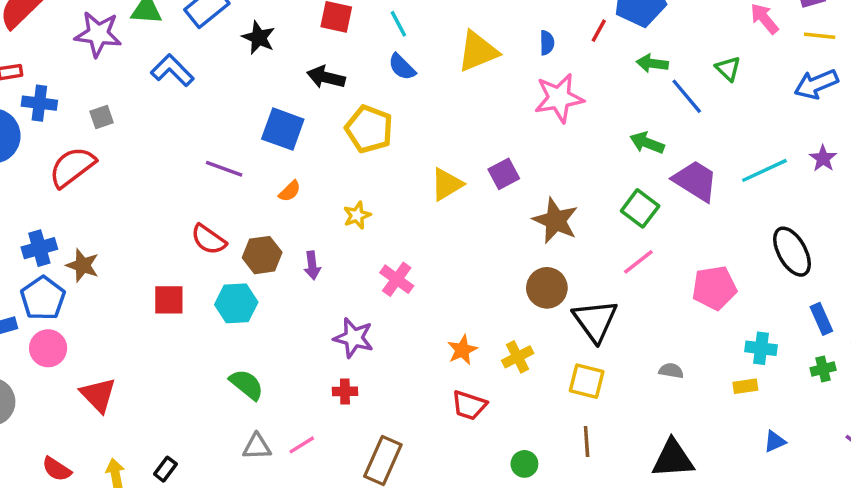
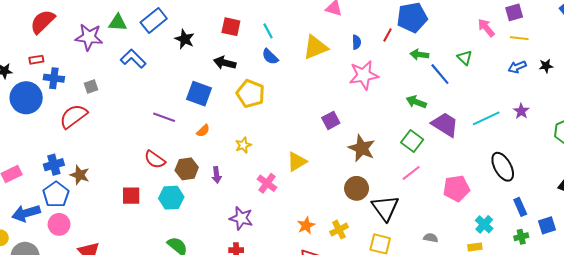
blue arrow: (816, 84) -> (517, 67), size x0.7
yellow triangle: (447, 184) -> (297, 162), moved
cyan cross: (761, 348) -> (484, 224), turned 36

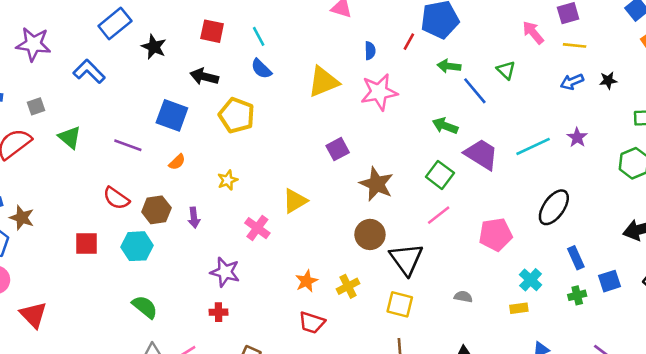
green triangle: (118, 23) -> (70, 137), moved, turned 36
yellow triangle: (315, 47) -> (323, 82), moved
black ellipse: (503, 167) -> (554, 207), turned 64

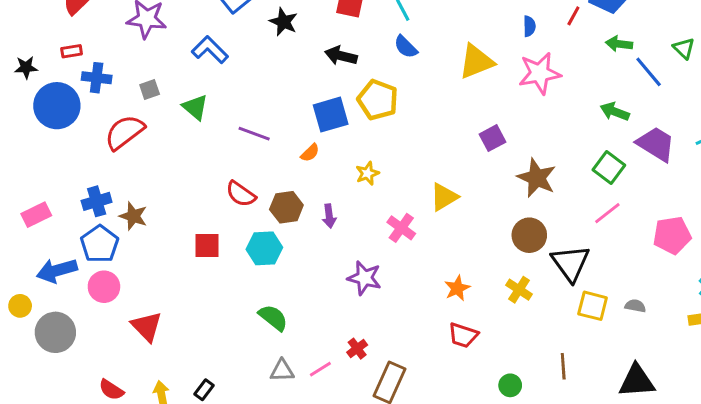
blue square: (172, 115) -> (331, 115), moved, turned -36
green triangle: (70, 137) -> (195, 107), moved
yellow cross: (348, 286) -> (519, 290), moved, turned -30
yellow square: (400, 304) -> (593, 306), moved
red cross: (219, 312) -> (357, 349), moved, turned -36

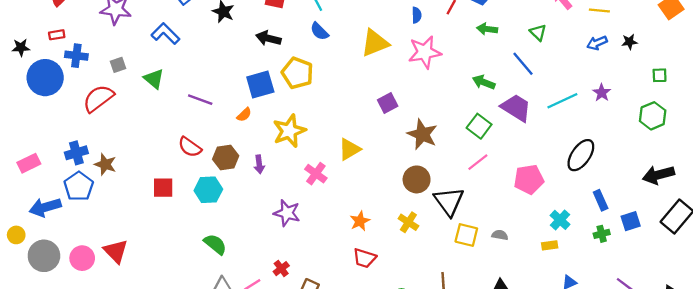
blue line: (649, 72) -> (523, 64), moved
yellow star: (367, 173) -> (289, 131), size x1.8
pink circle: (104, 287) -> (82, 258), moved

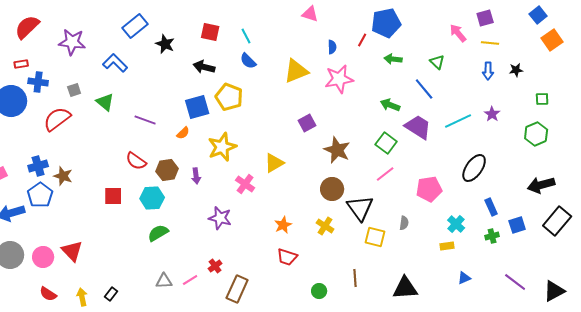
blue arrow: (597, 43) -> (488, 71), turned -66
gray semicircle: (500, 235) -> (404, 223), moved, turned 88
green semicircle: (215, 244) -> (158, 233), moved, turned -70

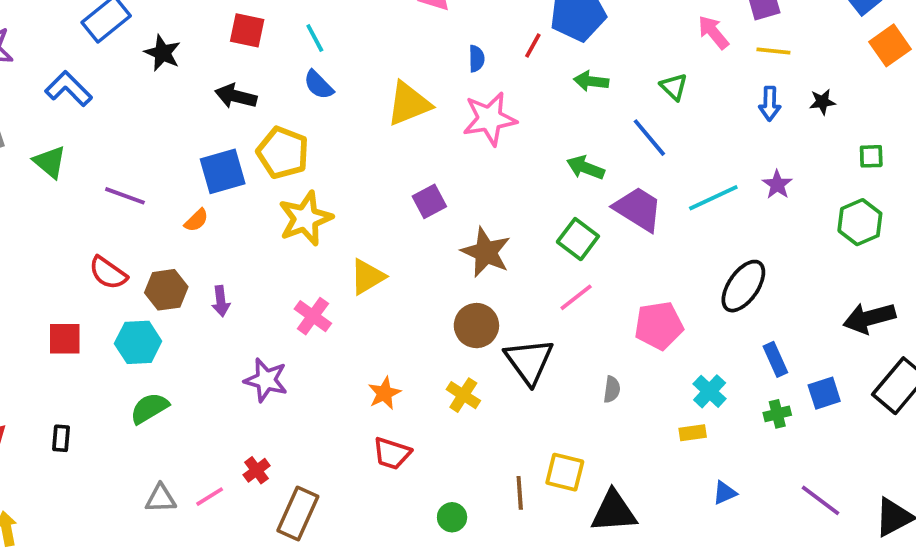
yellow star: (222, 147) -> (305, 218), moved
yellow square: (375, 237) -> (565, 472), moved
black rectangle: (111, 294) -> (61, 438), moved, turned -32

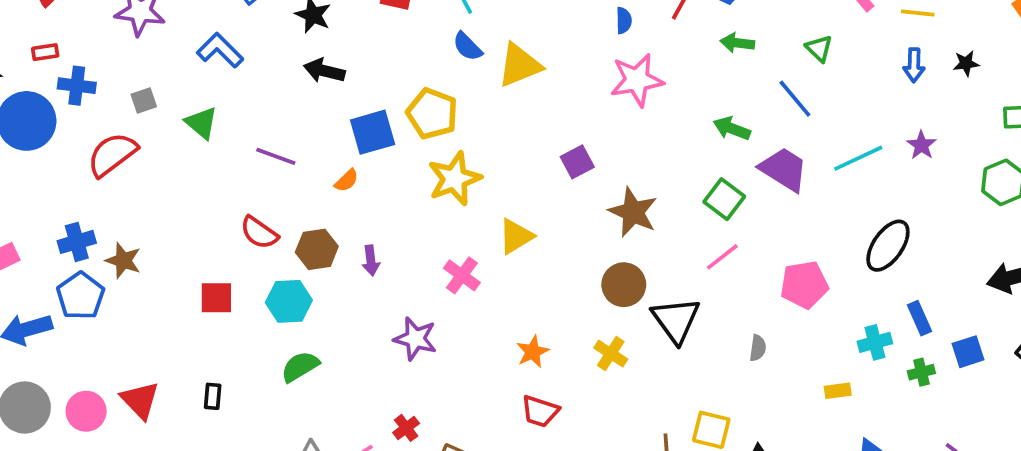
black arrow: (236, 96) -> (324, 71), moved
yellow triangle: (409, 104) -> (520, 65), moved
cyan cross: (710, 391) -> (875, 342), moved, turned 32

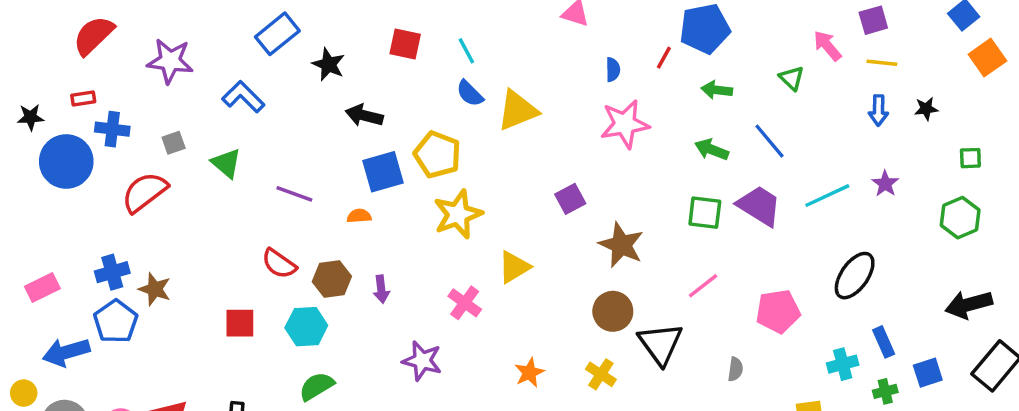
green triangle: (819, 48) -> (792, 78), moved
black arrow: (324, 71) -> (364, 116), moved
green arrow: (732, 128) -> (712, 150), moved
orange semicircle: (347, 181) -> (359, 216), turned -140
green square: (724, 199) -> (705, 213), moved, turned -30

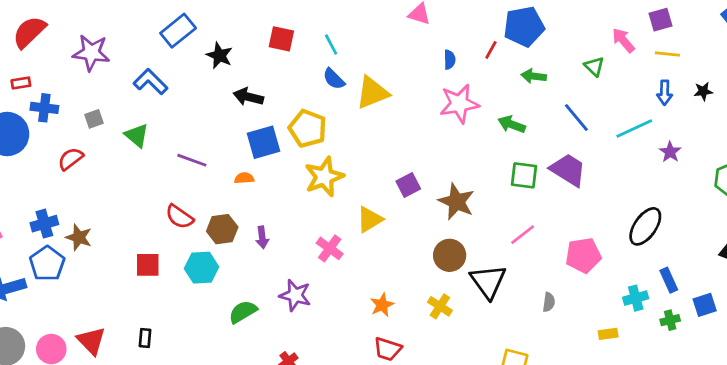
green arrow: (712, 150) -> (512, 124), moved
red semicircle: (145, 192) -> (71, 159), size x0.7
cyan line: (827, 196) -> (634, 128), moved
purple square: (570, 199) -> (408, 185), moved
green semicircle: (317, 386) -> (243, 312), moved

